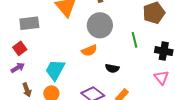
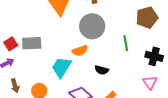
gray rectangle: (29, 23) -> (32, 43), moved
cyan trapezoid: (55, 70) -> (61, 67), moved

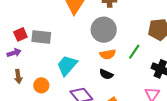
green line: (126, 43) -> (134, 52), turned 35
orange semicircle: (80, 51) -> (108, 54), moved

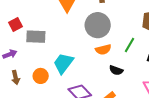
red square: (20, 34) -> (16, 24), moved
black semicircle: (106, 74) -> (116, 70), moved
orange circle: (41, 85) -> (41, 76), moved

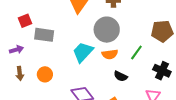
cyan trapezoid: (63, 63) -> (83, 52), moved

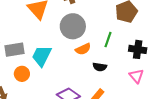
cyan trapezoid: (83, 52) -> (42, 56), moved
orange circle: (45, 74) -> (22, 74), moved

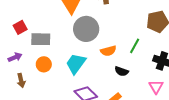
gray circle: (73, 26) -> (86, 29), moved
cyan trapezoid: (42, 56) -> (76, 64), moved

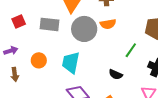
gray rectangle: (41, 39) -> (49, 24), moved
orange semicircle: (108, 51) -> (108, 24), moved
cyan trapezoid: (76, 64) -> (71, 63), turned -30

